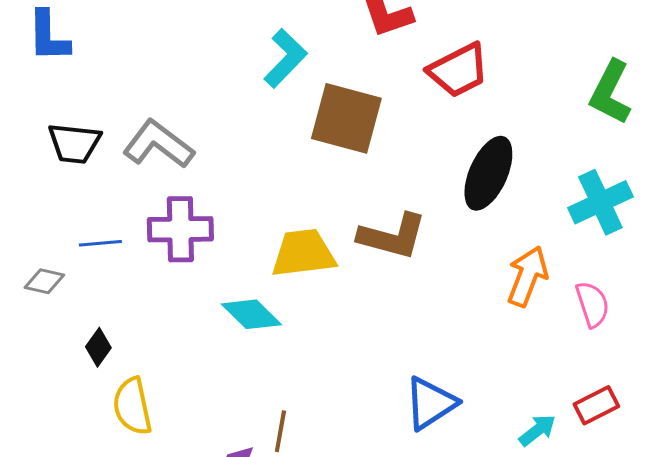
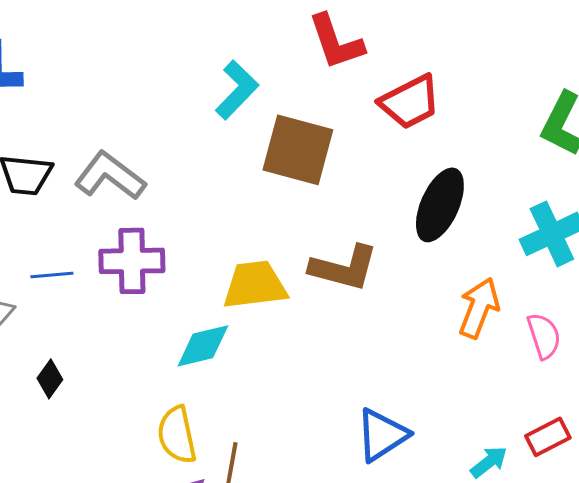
cyan diamond: (251, 314) -> (203, 346), turned -58
yellow semicircle: (132, 406) -> (177, 435), moved

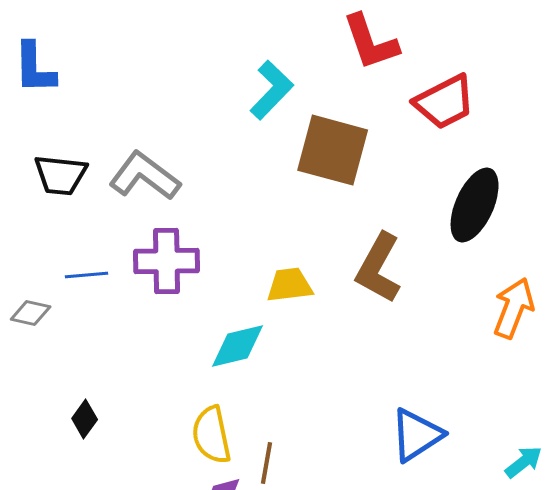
brown L-shape: (344, 268) -> (379, 268), turned 104
yellow trapezoid: (255, 285) -> (290, 285), size x0.7
black diamond: (50, 379) -> (85, 419), moved

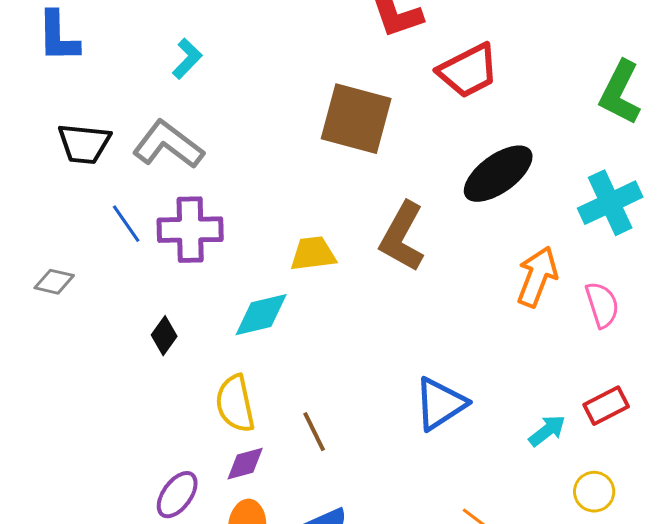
cyan L-shape: (272, 90) -> (187, 59), moved, size x0.7
black ellipse: (475, 205) -> (498, 174), turned 30
blue line: (87, 275) -> (126, 224), moved, turned 60
black diamond: (85, 419) -> (164, 336), moved
brown line: (267, 463) -> (314, 432), moved, turned -36

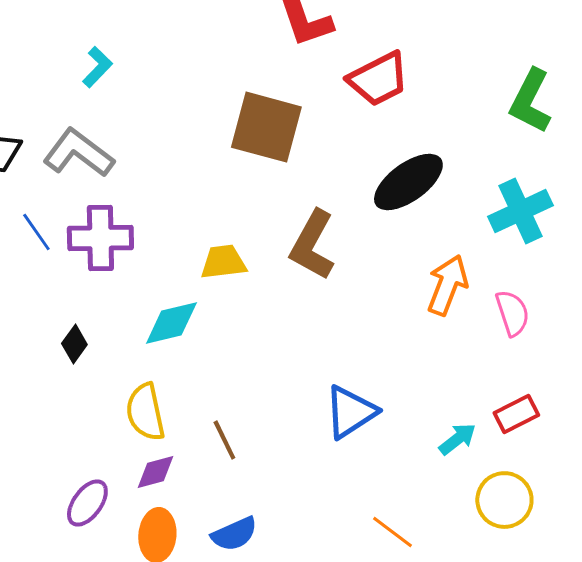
yellow circle: (594, 492) -> (504, 500), size x1.4

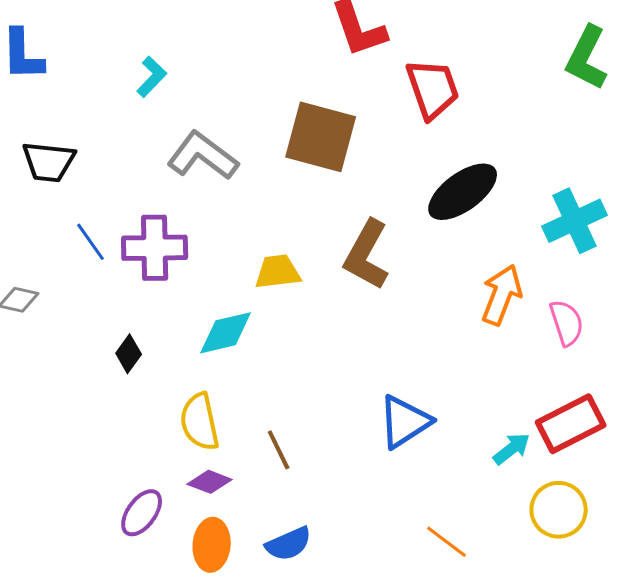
red trapezoid: (378, 79) -> (433, 89), turned -82
green L-shape: (530, 101) -> (587, 58), moved
gray L-shape: (78, 153) -> (203, 156), moved
red rectangle: (516, 414) -> (571, 424), size x1.5
purple diamond: (155, 472) -> (210, 482), turned 36

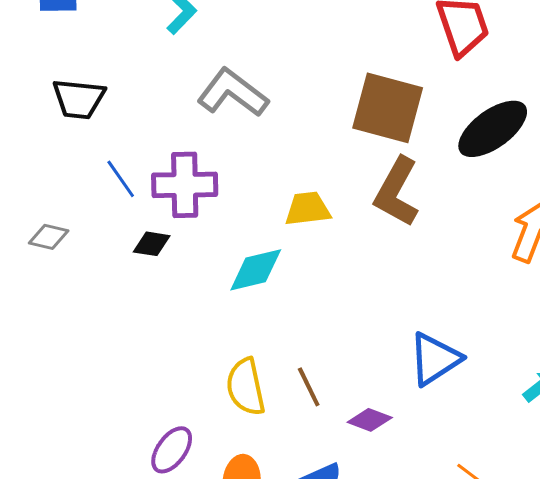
brown square: (321, 137) -> (388, 108), moved
black diamond: (129, 354) -> (152, 244), moved, turned 63
yellow semicircle: (200, 422) -> (246, 387), moved
purple diamond: (210, 482) -> (370, 420), moved

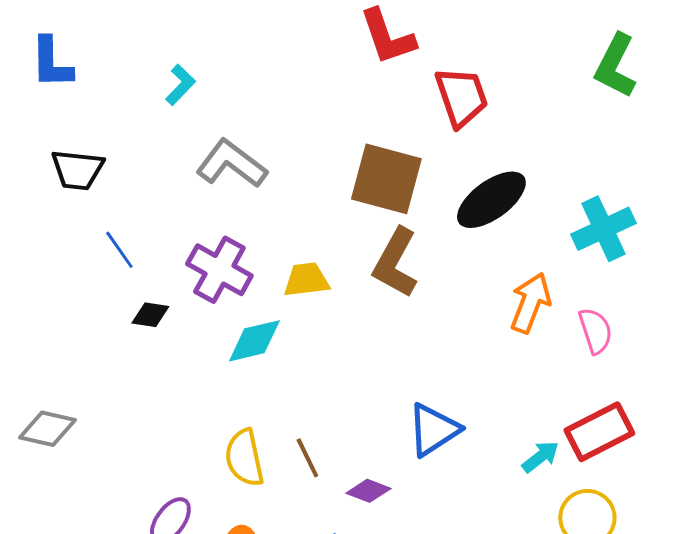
purple cross: (185, 185) -> (219, 270), moved, turned 30
gray diamond: (49, 237) -> (47, 429), moved, size x1.4

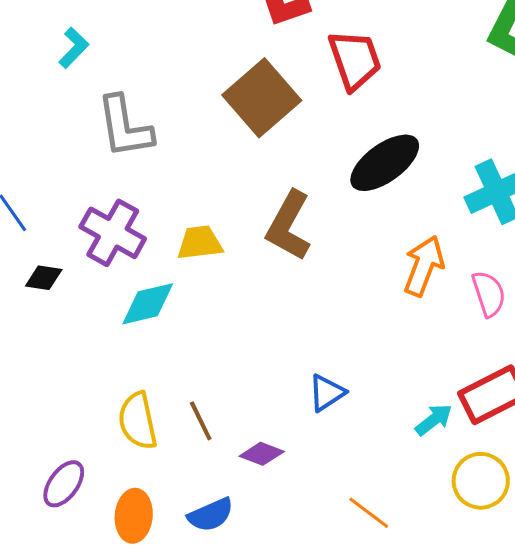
gray L-shape: (231, 164) -> (125, 127), turned -136
brown square: (386, 179) -> (262, 98), moved, turned 34
blue triangle: (433, 430) -> (327, 393), size x0.7

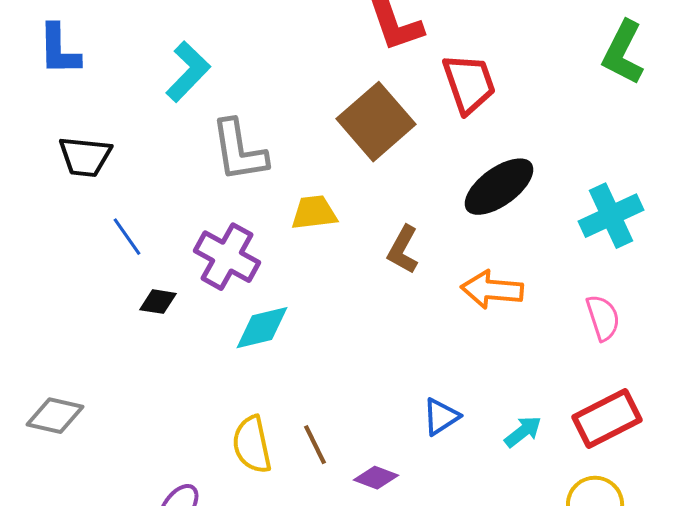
cyan L-shape: (74, 48) -> (188, 72), size x1.5
brown L-shape: (289, 226) -> (403, 250), size x0.7
yellow trapezoid: (200, 243) -> (314, 213), moved
orange arrow: (424, 266) -> (492, 290), moved, turned -106
cyan arrow: (434, 420) -> (523, 432), moved

